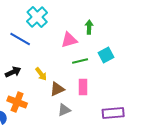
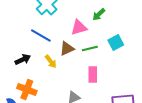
green arrow: (89, 27) -> (99, 14), turned -136
blue line: (20, 39) -> (41, 36), moved
brown triangle: (57, 89) -> (67, 48), moved

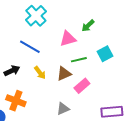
brown triangle: (67, 48) -> (64, 74), moved
pink rectangle: (93, 74) -> (82, 86), turned 49

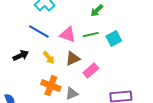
pink triangle: (68, 39) -> (68, 35), moved, turned 36
green line: (79, 60) -> (91, 35), moved
orange cross: (16, 101) -> (51, 86), moved

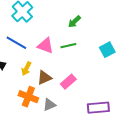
cyan square: (114, 39) -> (107, 50), moved
yellow arrow: (49, 58) -> (26, 69), turned 64
brown triangle: (73, 59) -> (44, 78), moved

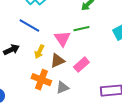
pink triangle: (45, 46) -> (62, 39), moved, turned 36

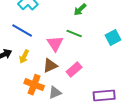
green line: (81, 29) -> (74, 34), turned 35
yellow arrow: (39, 52) -> (24, 57), moved

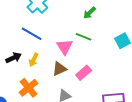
orange cross: (34, 85) -> (29, 88), moved, turned 30

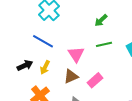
green line: (84, 37) -> (104, 44), moved, turned -35

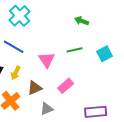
green arrow: (101, 20) -> (82, 21), moved, turned 64
brown triangle: (71, 76) -> (35, 88), moved

